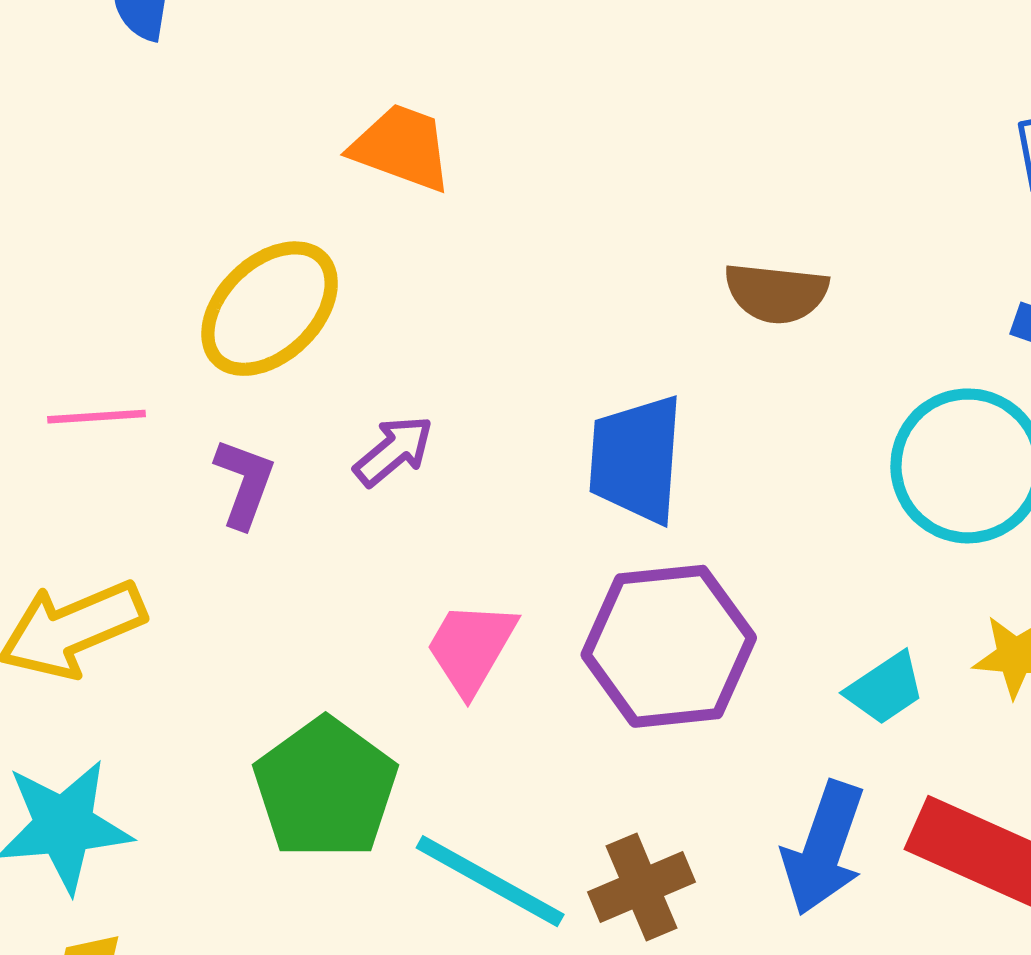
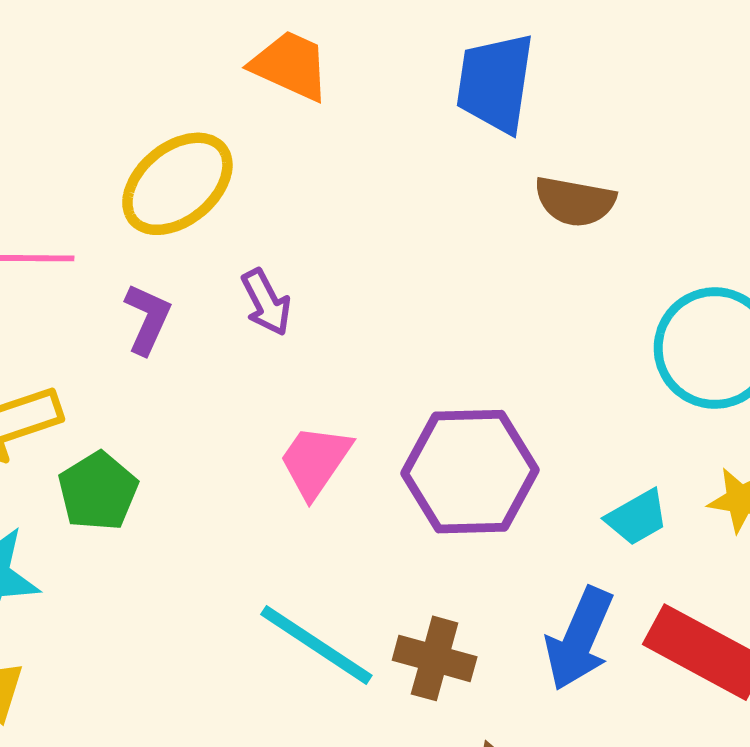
purple arrow: (394, 451) -> (266, 302), turned 98
blue trapezoid: (636, 459) -> (495, 83), moved
green pentagon: (325, 789) -> (98, 491), moved, size x0.7
brown cross: (642, 887) -> (435, 658), turned 34

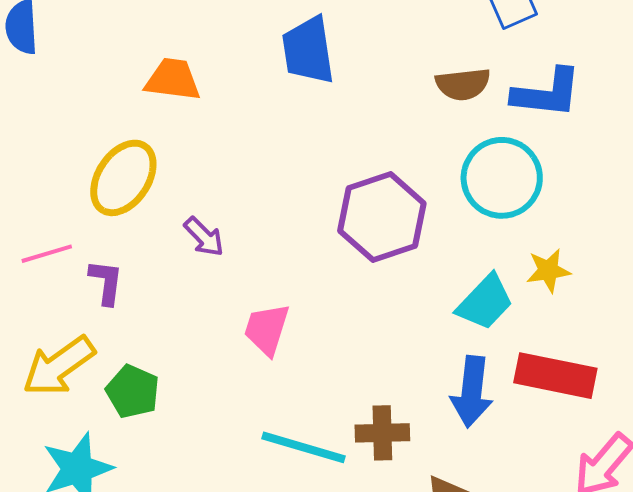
brown semicircle: (575, 201) -> (463, 84), moved
purple L-shape: (148, 319) -> (106, 282), moved
purple hexagon: (470, 472) -> (382, 217), moved
cyan trapezoid: (637, 517) -> (485, 302), size x1.4

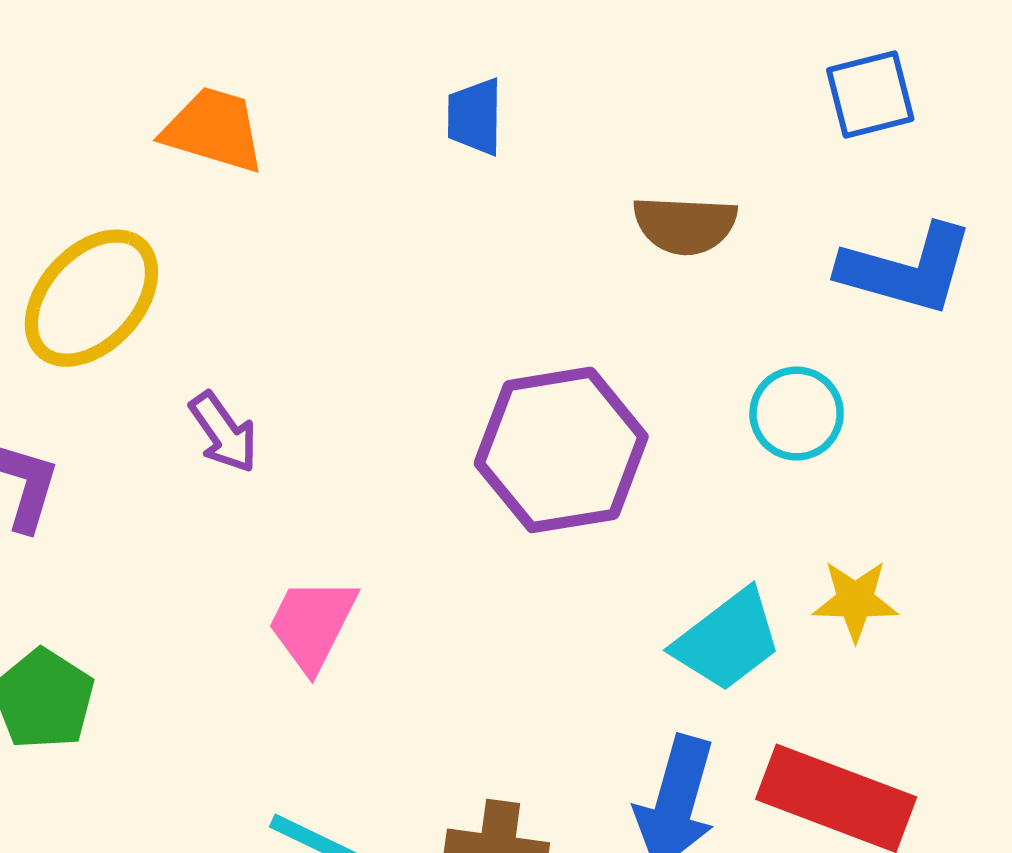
blue trapezoid: (308, 50) -> (475, 117), size x0.6
brown semicircle: (463, 84) -> (685, 225), moved
cyan circle: (502, 178) -> (797, 413), size x0.6

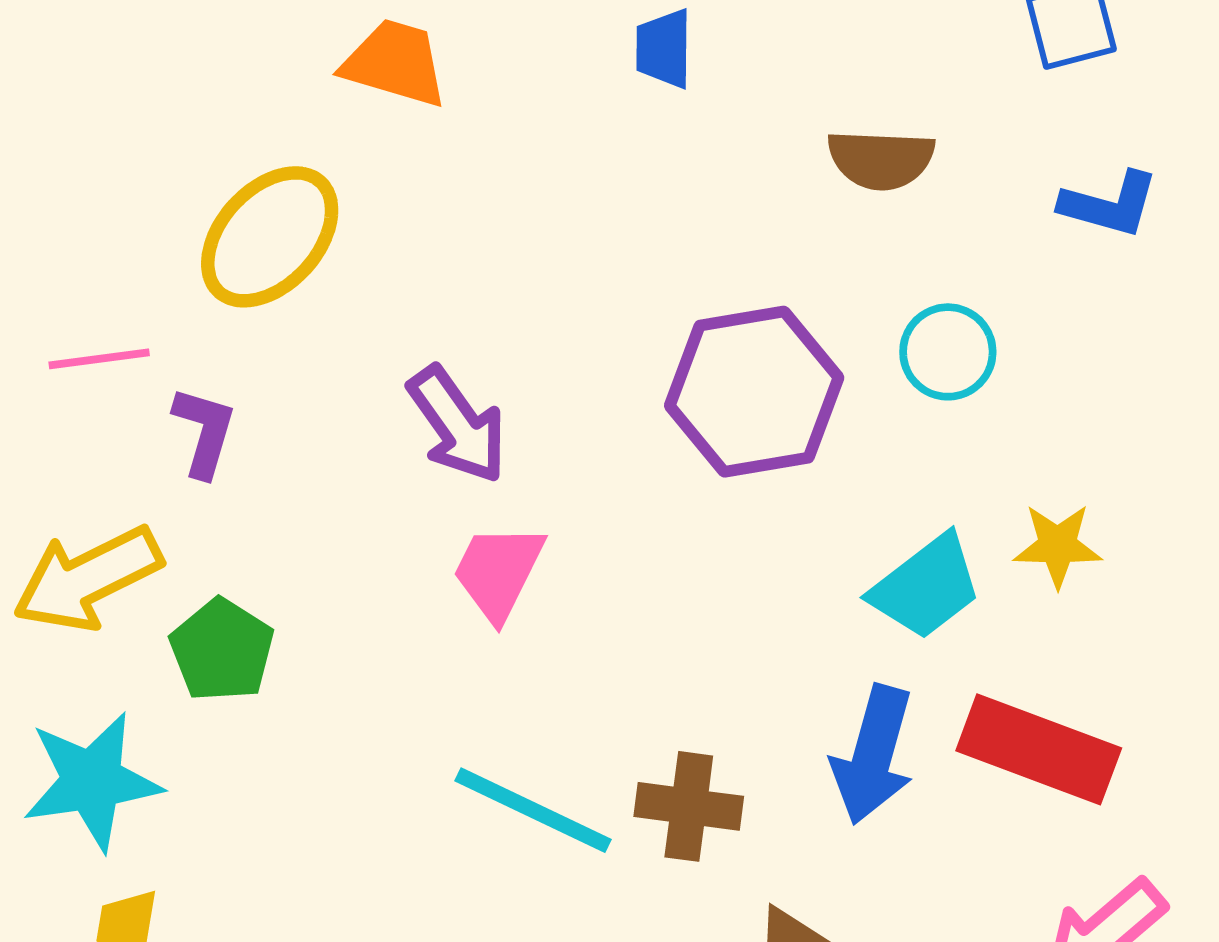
blue L-shape: (907, 269) -> (1109, 204), size x0.7
cyan circle: (797, 413) -> (948, 352), moved
purple arrow: (224, 432) -> (457, 425), moved, size x1.4

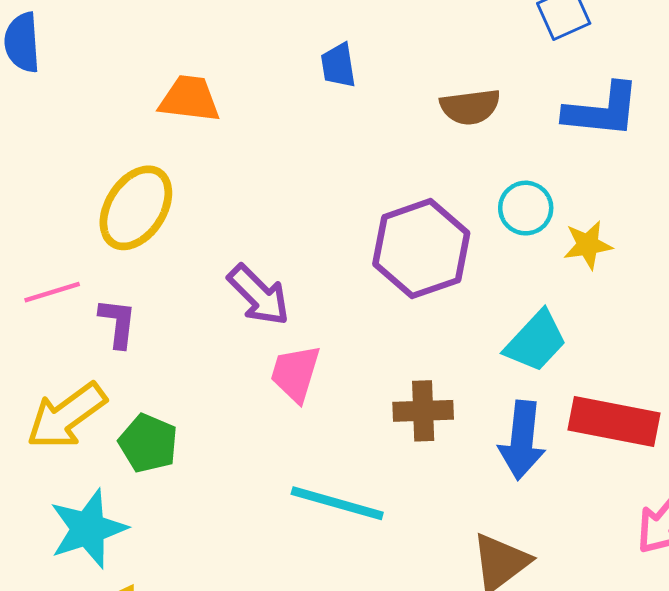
blue L-shape: (1109, 204) -> (602, 110), size x1.4
yellow star: (1058, 546) -> (588, 245), moved
brown cross: (689, 806) -> (423, 411), moved

